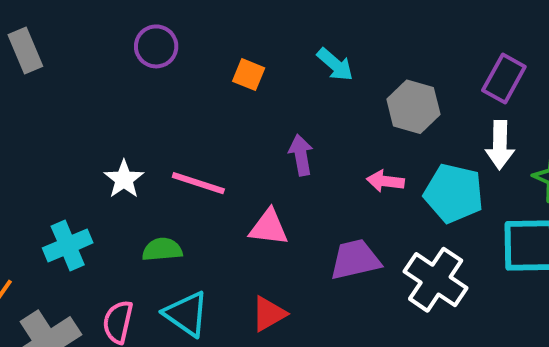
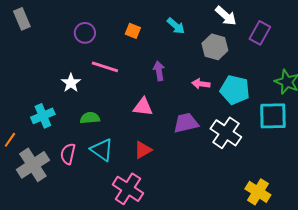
purple circle: (156, 46) -> (85, 33), moved
white arrow: (500, 145) -> (226, 16), moved, turned -50
pink line: (198, 183) -> (105, 67), moved

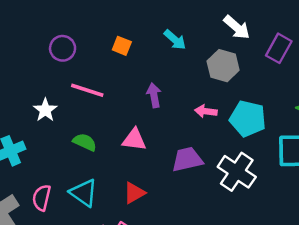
green semicircle: (90, 118) -> (85, 142), moved, turned 30

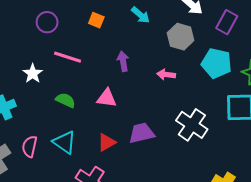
cyan pentagon: (248, 119) -> (216, 63), moved
purple trapezoid: (187, 159) -> (142, 133), moved

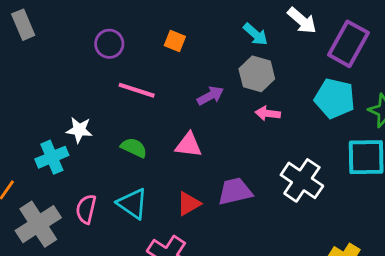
cyan arrow: (140, 15) -> (255, 34), moved
purple rectangle: (227, 22) -> (348, 44), size x1.4
gray hexagon: (181, 37) -> (257, 74), moved
purple arrow: (123, 61) -> (210, 96), turned 72
white star: (33, 74) -> (79, 130), moved, turned -30

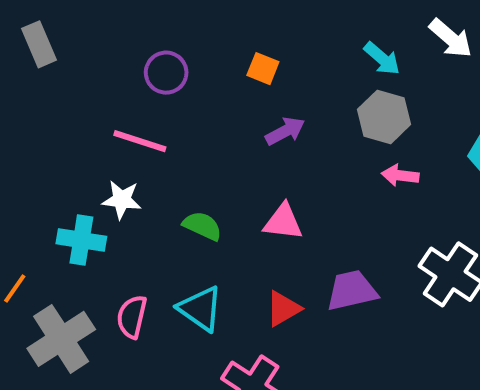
pink line: (137, 90) -> (140, 141), moved
purple arrow: (210, 96) -> (285, 131), moved
cyan cross: (52, 157) -> (81, 240), turned 32

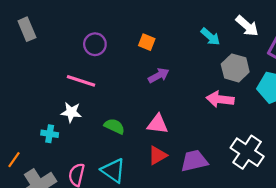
gray hexagon: (384, 117) -> (235, 68), moved
pink arrow: (400, 175) -> (220, 99), size x1.4
cyan cross: (81, 240) -> (50, 134), size x0.7
red triangle: (283, 309) -> (158, 155), moved

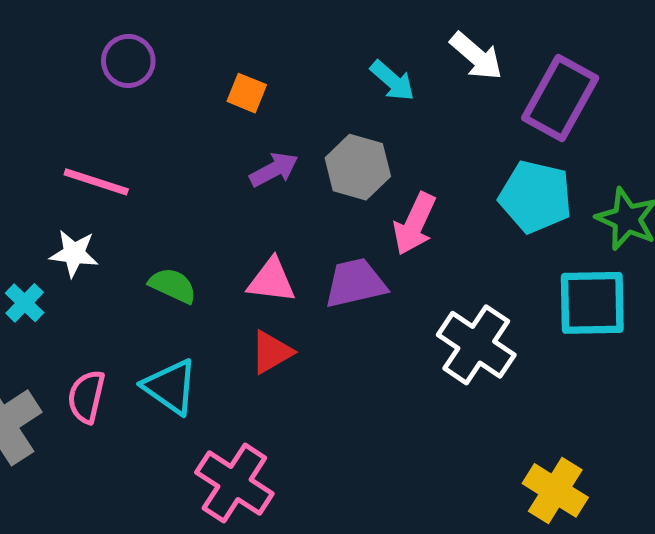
purple circle: (95, 44) -> (128, 61), moved
gray hexagon: (235, 68) -> (358, 167), moved
pink arrow: (220, 99) -> (415, 224), turned -72
cyan cross: (50, 134) -> (25, 303), turned 35
purple trapezoid: (194, 161) -> (355, 283), moved

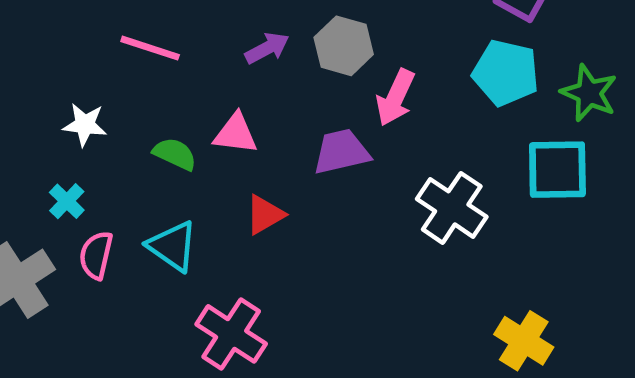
pink line: (96, 182) -> (150, 48), moved
pink triangle: (271, 281) -> (236, 134), moved
cyan cross: (25, 303) -> (67, 201), moved

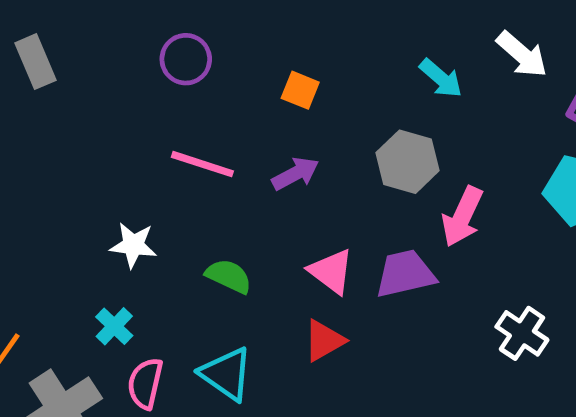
purple arrow: (267, 48) -> (295, 174), moved
pink triangle: (236, 134) -> (331, 271), moved, turned 30
white cross: (452, 208) -> (522, 333), size x0.7

